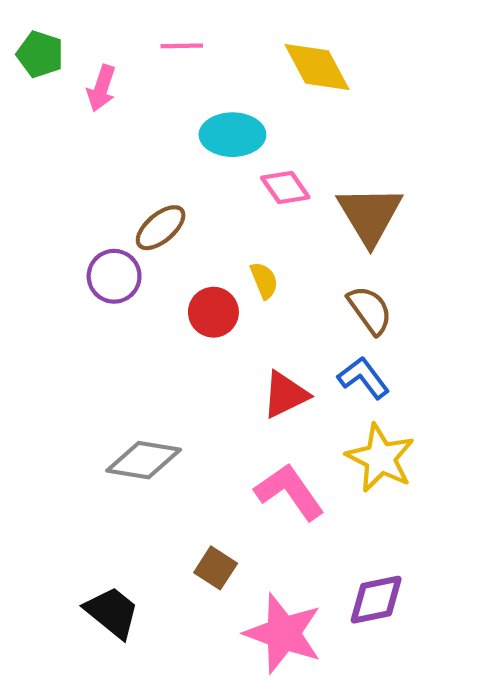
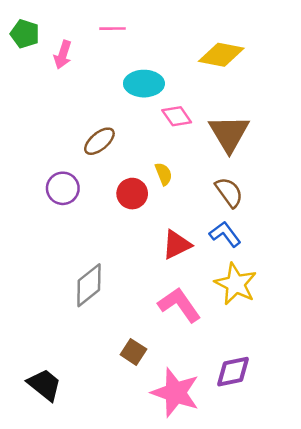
yellow diamond: (317, 67) -> (221, 55), moved, turned -51
purple circle: (114, 276) -> (63, 188), moved
gray diamond: (144, 460) -> (89, 285), turned -48
black trapezoid: (112, 612) -> (44, 385), moved

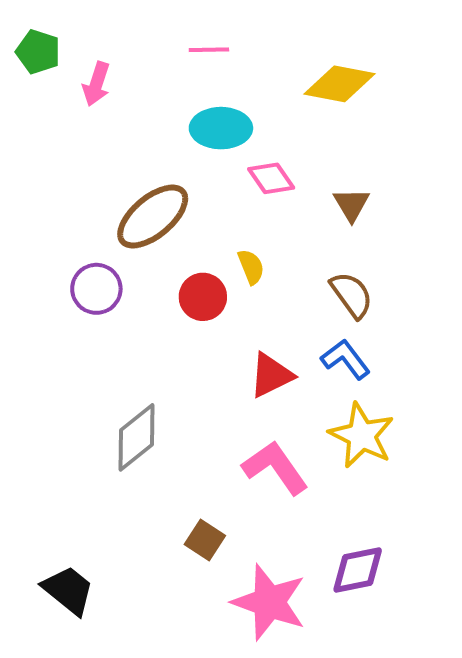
pink line: (113, 29) -> (209, 50), moved
brown triangle: (229, 133) -> (352, 204), size x0.6
brown ellipse: (99, 141) -> (153, 217), size x1.5

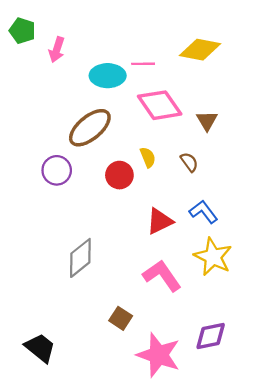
pink line: (209, 50) -> (143, 64), moved
cyan ellipse: (221, 128) -> (108, 76), moved
pink diamond: (271, 178) -> (160, 105), size x1.6
brown semicircle: (352, 295) -> (189, 162), moved, size x0.7

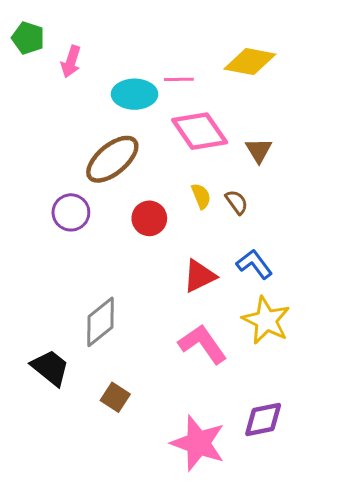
yellow semicircle: (148, 157) -> (201, 196), moved
brown square: (121, 318) -> (115, 397), moved
black trapezoid: (40, 348) -> (50, 368), moved

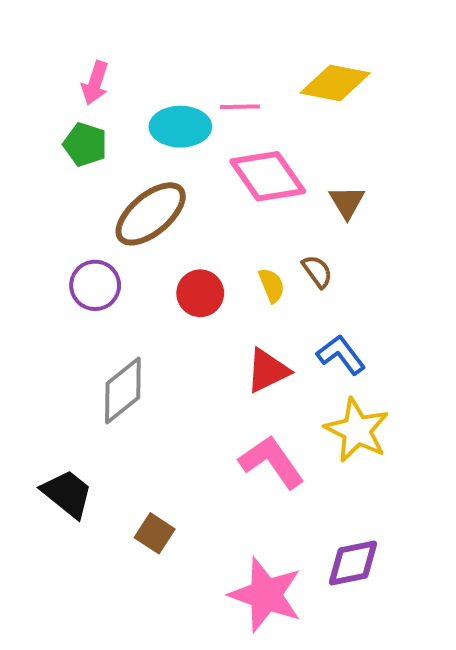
green pentagon: (28, 38) -> (85, 144), moved
yellow semicircle: (201, 196) -> (272, 285), moved
gray diamond: (101, 322) -> (123, 390), moved

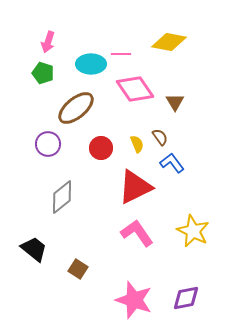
blue L-shape: (341, 355) -> (172, 163), moved
red triangle: (268, 371) -> (135, 187), size x1.5
yellow star: (357, 430) -> (193, 231), moved
purple diamond: (353, 563) -> (186, 298), moved

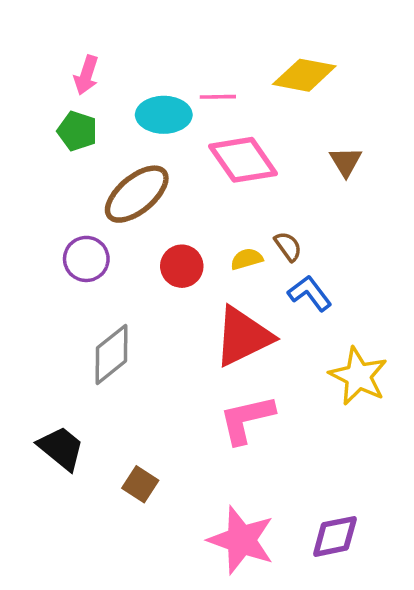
brown triangle: (175, 102) -> (346, 162), moved
yellow semicircle: (137, 144) -> (247, 259), turned -84
yellow star: (193, 231) -> (358, 376), moved
pink L-shape: (137, 233) -> (247, 419), turned -68

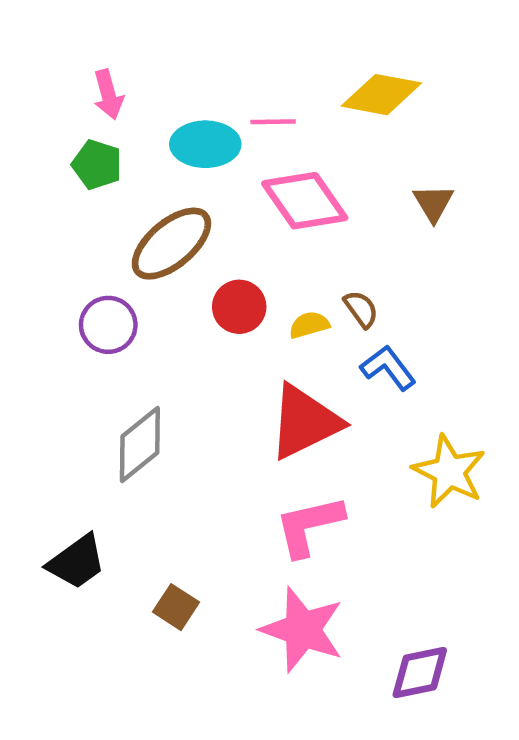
pink arrow: (86, 75) -> (108, 95), turned -33
red circle: (182, 266) -> (239, 307), moved
black trapezoid: (61, 448) -> (77, 562), turned 105
pink star: (241, 540) -> (302, 630), moved

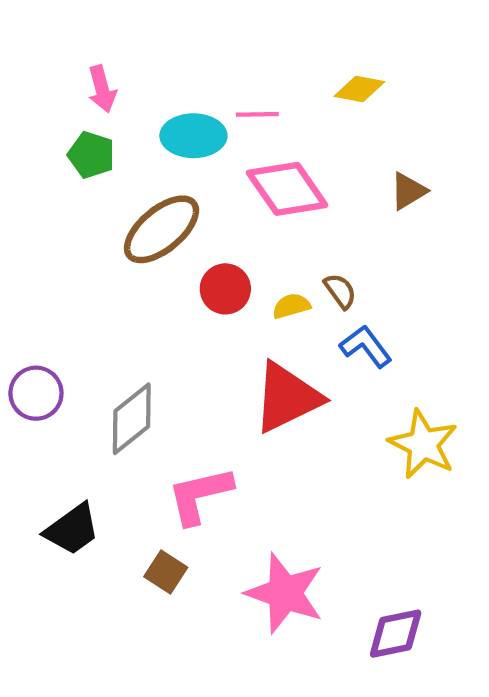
yellow diamond: (381, 95) -> (359, 89), size x0.7
brown triangle: (433, 203) -> (408, 191), turned 30
purple circle: (108, 325) -> (36, 393), moved
pink L-shape: (309, 526) -> (200, 495), moved

